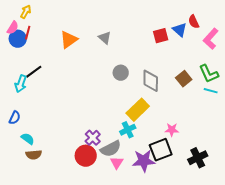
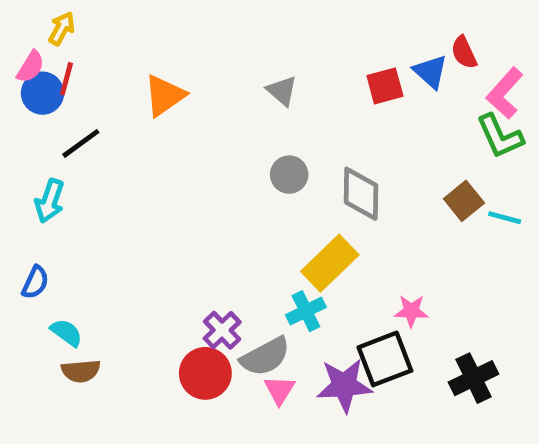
gray triangle: (105, 38) -> (282, 91), moved
black line: (34, 72) -> (81, 143), moved
green L-shape: (209, 74) -> (500, 136), moved
brown square: (184, 79) -> (464, 201), moved

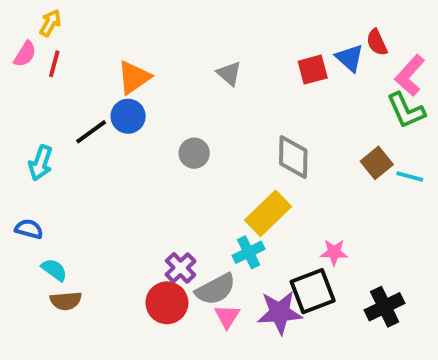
blue circle: (42, 93) -> (128, 116), moved
black line: (81, 143) -> (91, 132), moved
gray circle: (289, 175) -> (194, 153), moved
blue semicircle: (35, 282) -> (29, 229), turned -100

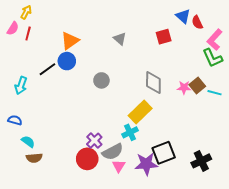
blue triangle: (350, 58) -> (183, 16), moved
pink star: (334, 252) -> (184, 88), moved

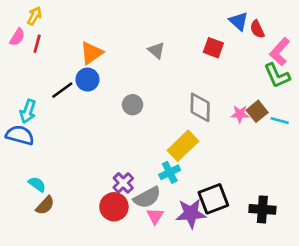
red square: (164, 37) -> (213, 48), turned 35
blue semicircle: (15, 120) -> (20, 135), moved, size x1.5
brown semicircle: (34, 158) -> (45, 205), turned -42
black cross: (201, 161) -> (262, 209), turned 30

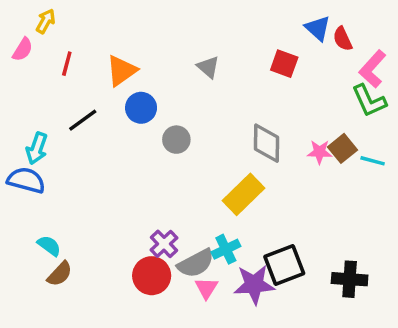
red line: (37, 44) -> (67, 64), moved
blue circle: (87, 80) -> (141, 108), moved
cyan cross: (170, 172) -> (226, 249), moved

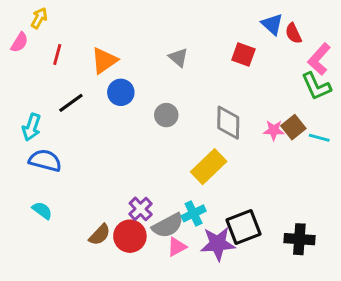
gray circle: (176, 140) -> (166, 115), moved
blue semicircle: (26, 180) -> (45, 160), moved
brown semicircle: (60, 274) -> (100, 235), moved
pink triangle: (206, 288) -> (177, 247), turned 30

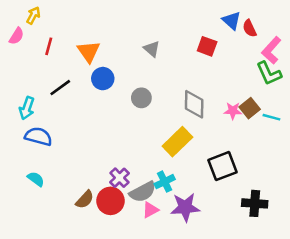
orange triangle: (104, 61) -> (89, 52), turned -30
black square: (243, 227) -> (223, 166), moved

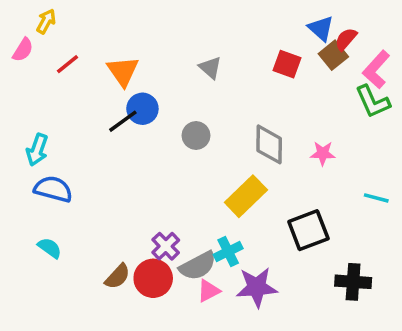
red semicircle: (250, 28) -> (346, 39), turned 66
red line: (49, 46) -> (68, 64), turned 36
black line: (60, 88) -> (123, 121), moved
brown square: (250, 108) -> (333, 55), moved
cyan line: (271, 117) -> (376, 198), moved

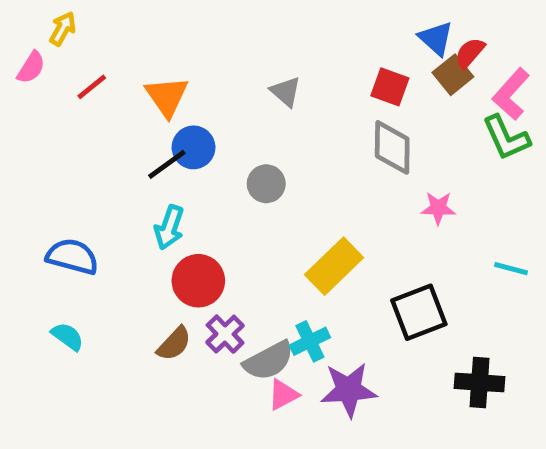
gray diamond: (269, 144) -> (392, 147), moved
cyan arrow: (37, 150) -> (169, 227), moved
brown semicircle: (117, 276) -> (174, 344), moved
red circle: (153, 278) -> (198, 281), moved

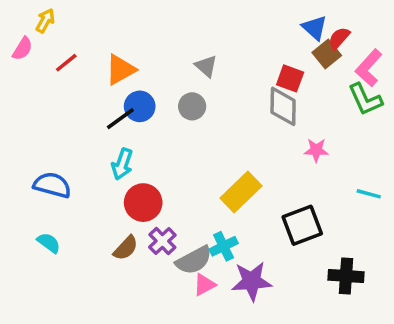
red square: (390, 87) -> (290, 78), moved
orange triangle: (167, 97) -> (120, 70), turned 36
gray circle: (266, 184) -> (192, 106), moved

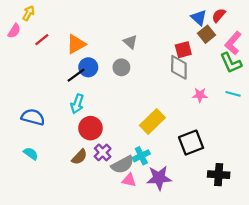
red semicircle: (339, 38) -> (219, 15), moved
red square: (290, 78) -> (183, 50), turned -35
cyan line: (369, 194) -> (233, 94), moved
pink triangle: (204, 285) -> (129, 180), turned 40

